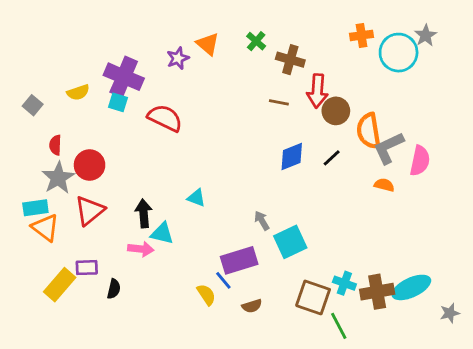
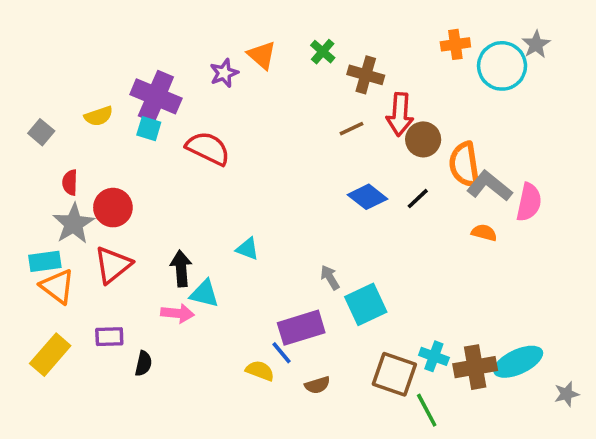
brown line: (279, 102) -> (351, 129), turned -36
gray L-shape: (389, 148) -> (489, 186), turned 64
blue diamond: (292, 156) -> (368, 197), turned 60
yellow rectangle: (60, 285) -> (50, 355), moved
yellow semicircle: (206, 295) -> (260, 371), turned -35

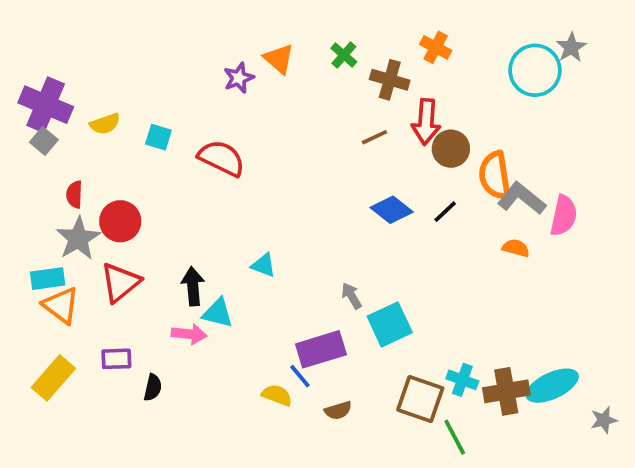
orange cross: (455, 44) -> (436, 47), moved, turned 36
purple cross: (156, 96) -> (46, 105), moved

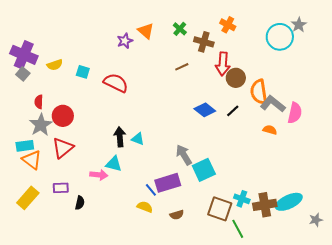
brown line: (374, 137) -> (182, 67), moved
black arrow: (193, 286) -> (120, 137), moved
gray arrow: (352, 296) -> (184, 155), size x1.5
blue line: (300, 376) -> (151, 190), moved

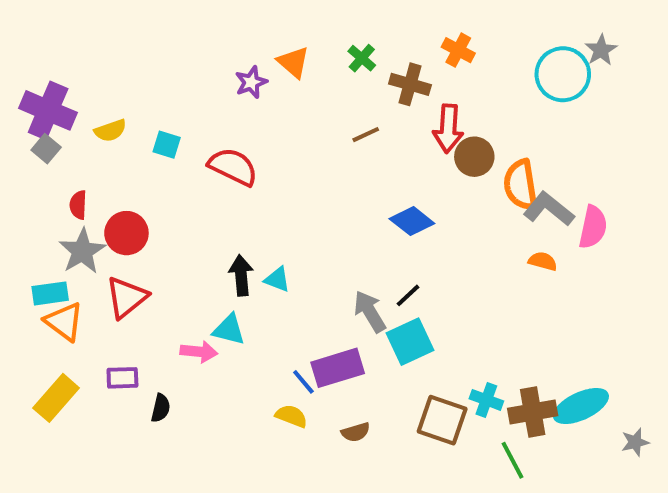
black line: (233, 111) -> (408, 295), moved
green line: (238, 229) -> (513, 460), moved

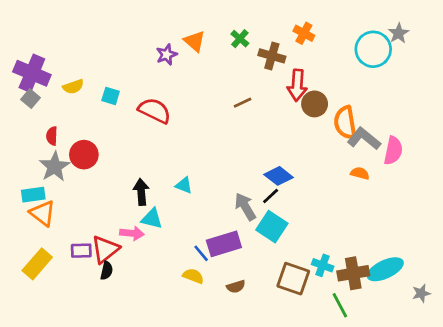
brown line: (366, 135) -> (243, 103), moved
blue diamond: (412, 221) -> (279, 176), moved
black arrow: (241, 275) -> (141, 192), moved
red triangle: (126, 297) -> (105, 249), moved
cyan square: (410, 342) -> (272, 227), turned -32

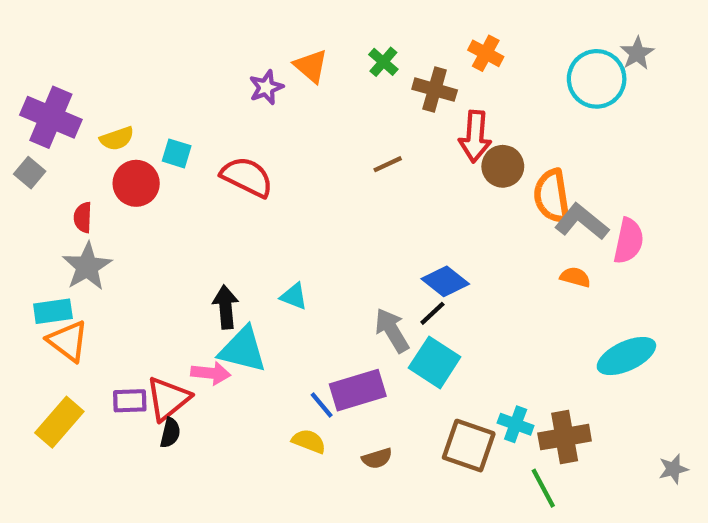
gray square: (31, 99) -> (30, 173), moved
red circle: (84, 155) -> (136, 183), moved
cyan triangle: (152, 219) -> (243, 350), size x1.4
cyan ellipse: (385, 269) -> (626, 356), moved

